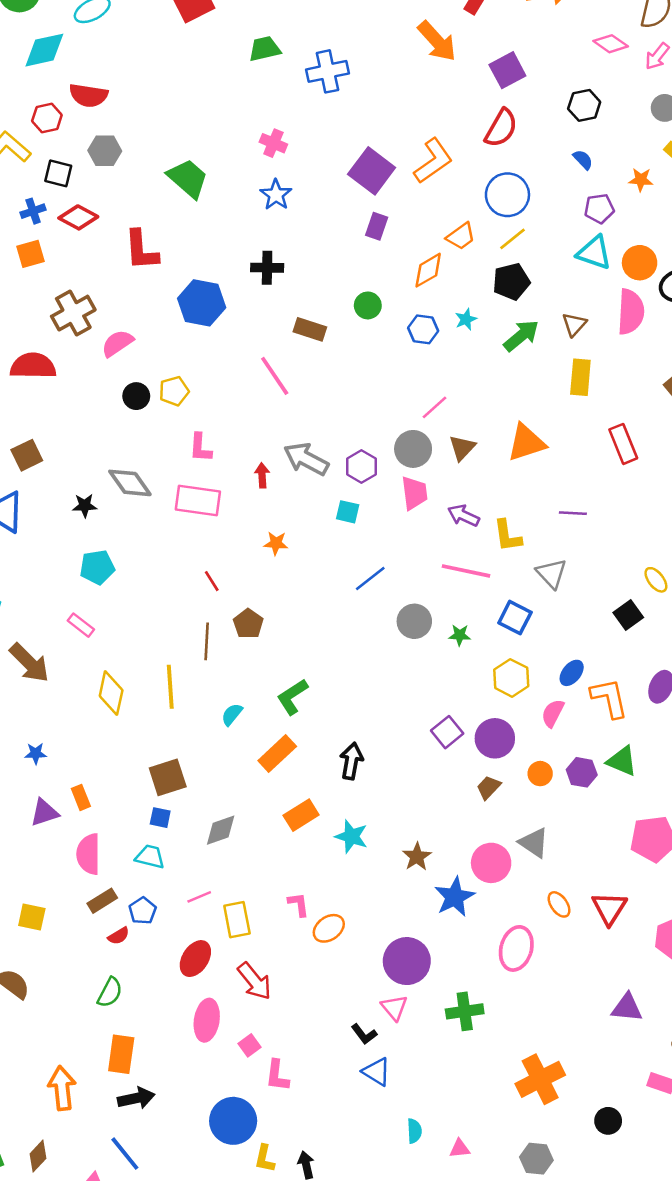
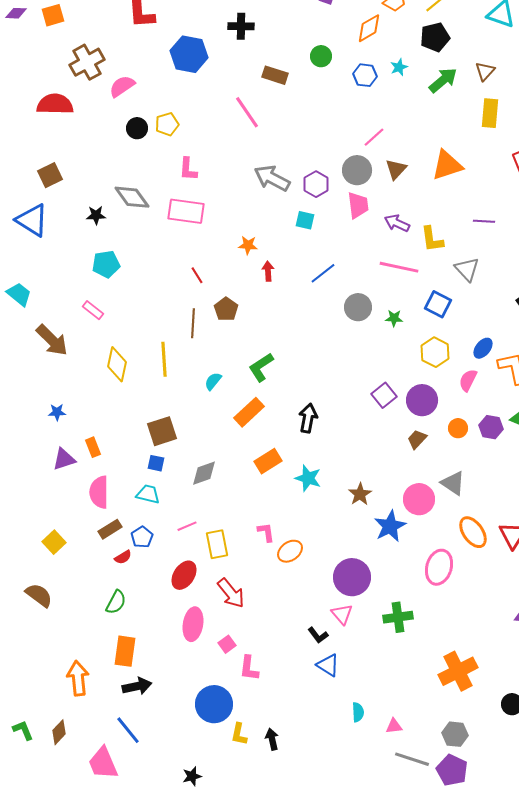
red arrow: (262, 475) -> (268, 271), moved
orange ellipse: (559, 904) -> (473, 532), size x1.5
yellow square: (32, 917) -> (54, 542), turned 35

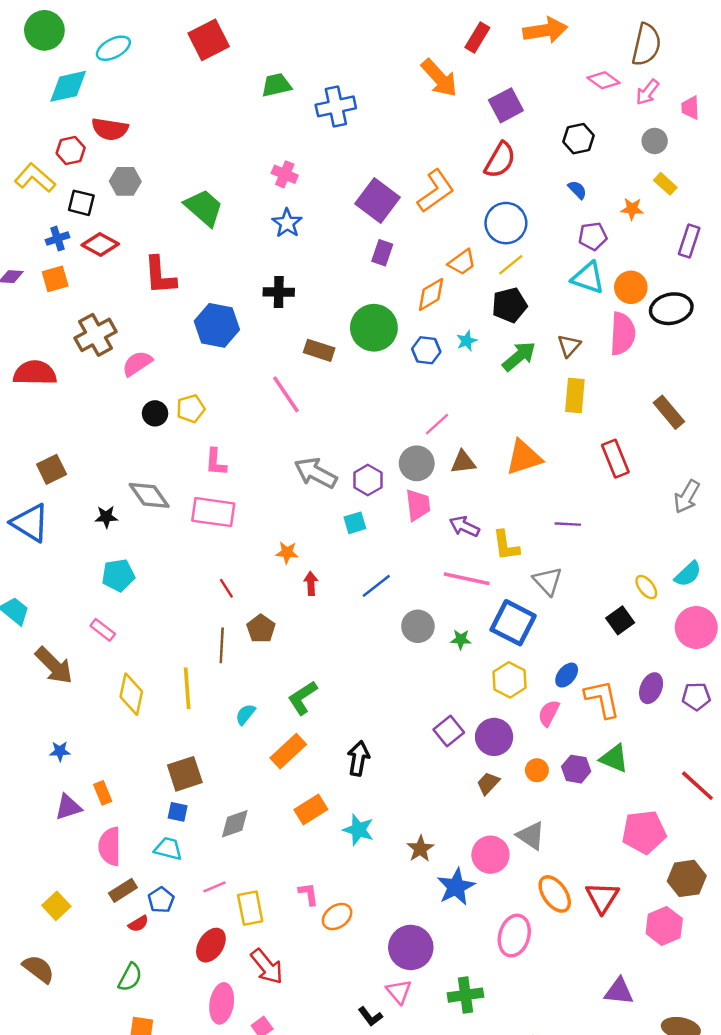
green circle: (321, 56) -> (374, 328), size x1.8
red semicircle: (55, 104) -> (35, 373), moved
brown triangle: (396, 169) -> (463, 462), turned 40
cyan square: (305, 220) -> (355, 523), turned -30
blue square: (438, 304) -> (513, 623), size x1.4

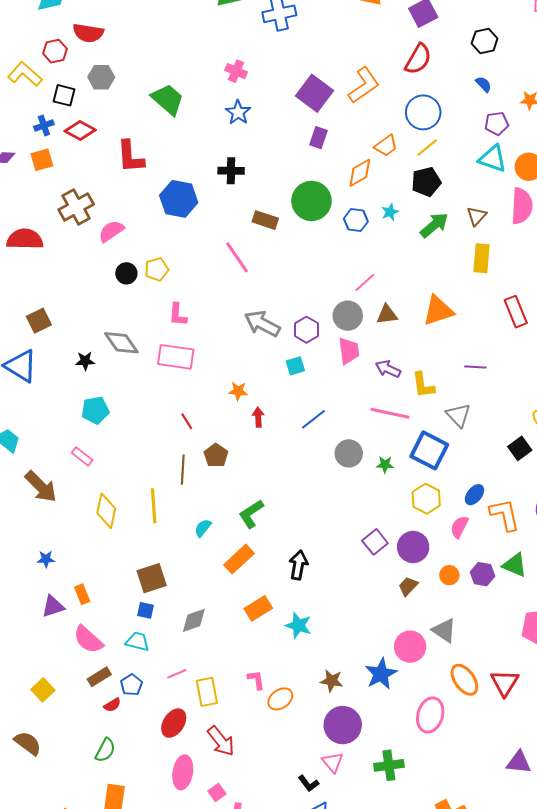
pink semicircle: (110, 846) -> (88, 640), turned -48
brown star: (420, 849) -> (332, 681), moved, turned -30

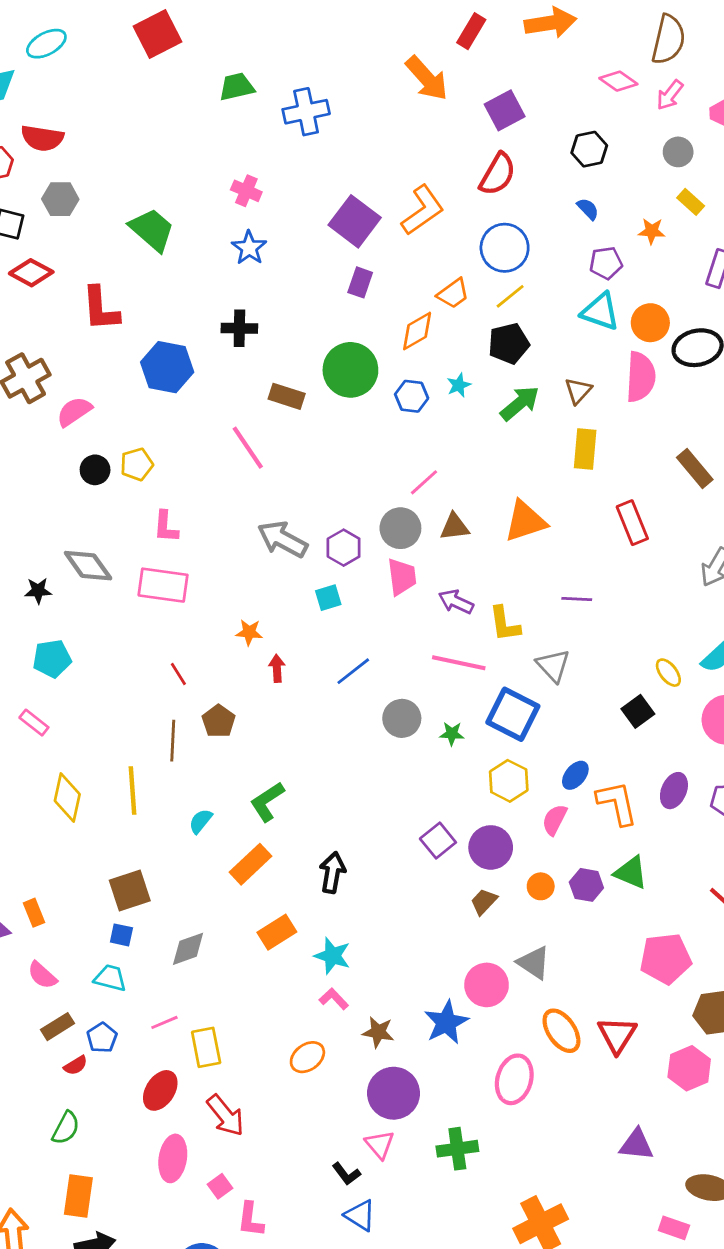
pink semicircle: (88, 640) -> (42, 975), size x0.7
pink L-shape: (256, 680) -> (334, 999), moved, turned -35

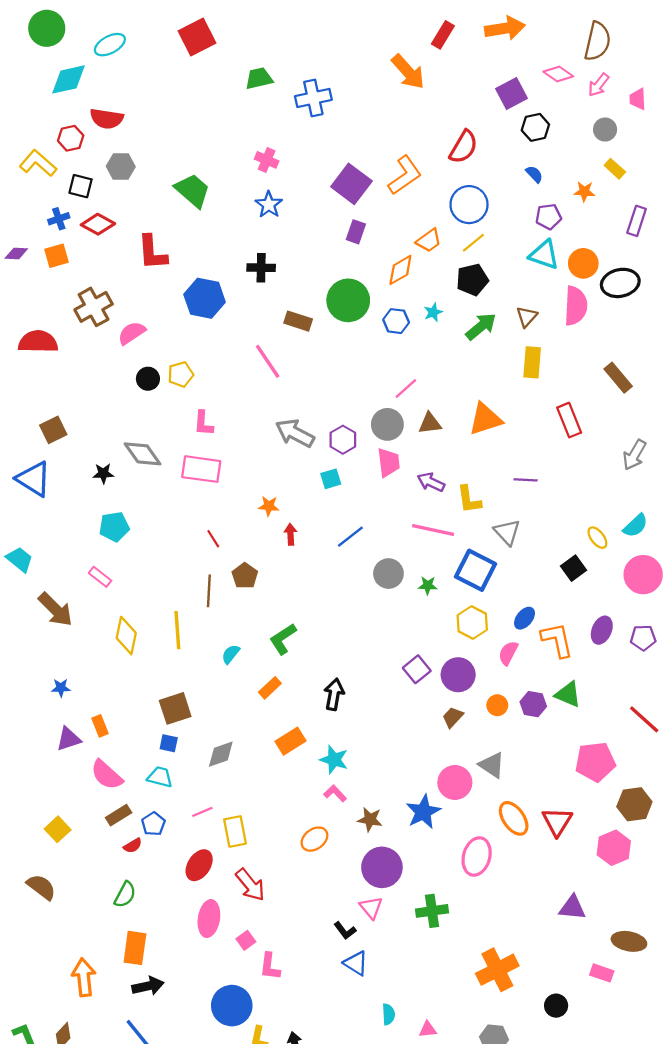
purple square: (505, 110) -> (511, 94), moved
orange rectangle: (251, 864) -> (270, 688), size x0.7
pink semicircle: (42, 975) -> (107, 775), size x1.4

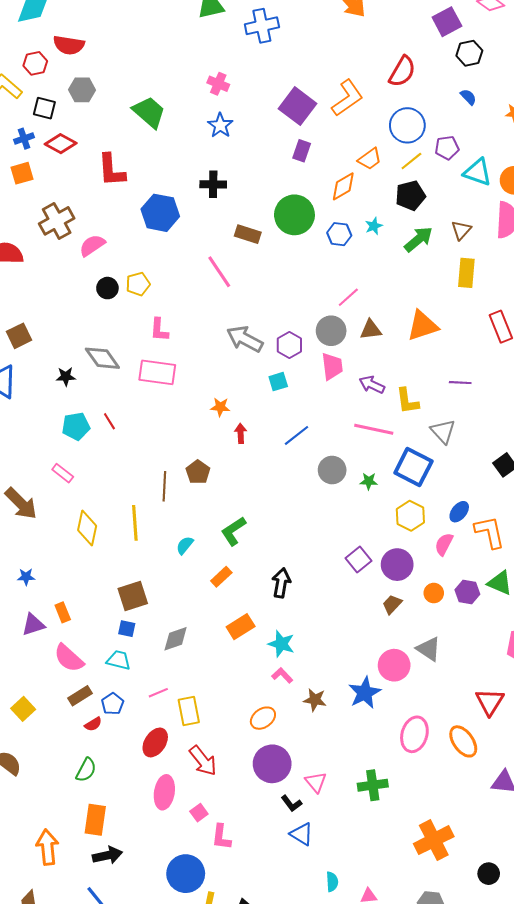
purple pentagon: (548, 217) -> (447, 148), moved
red line: (213, 539) -> (109, 421), moved
orange ellipse: (514, 818) -> (463, 741), moved
purple circle: (382, 867) -> (272, 764), moved

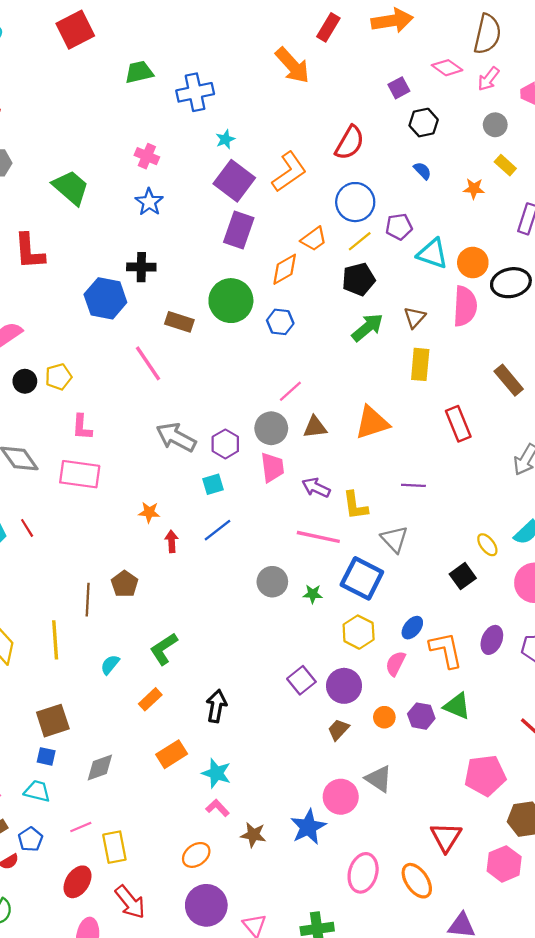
purple square: (447, 22) -> (399, 88), size x0.7
purple rectangle: (302, 151) -> (239, 230), size x1.5
blue hexagon: (160, 213) -> (105, 298), moved
cyan star: (374, 226) -> (225, 139), moved
blue line: (297, 435) -> (217, 530), moved

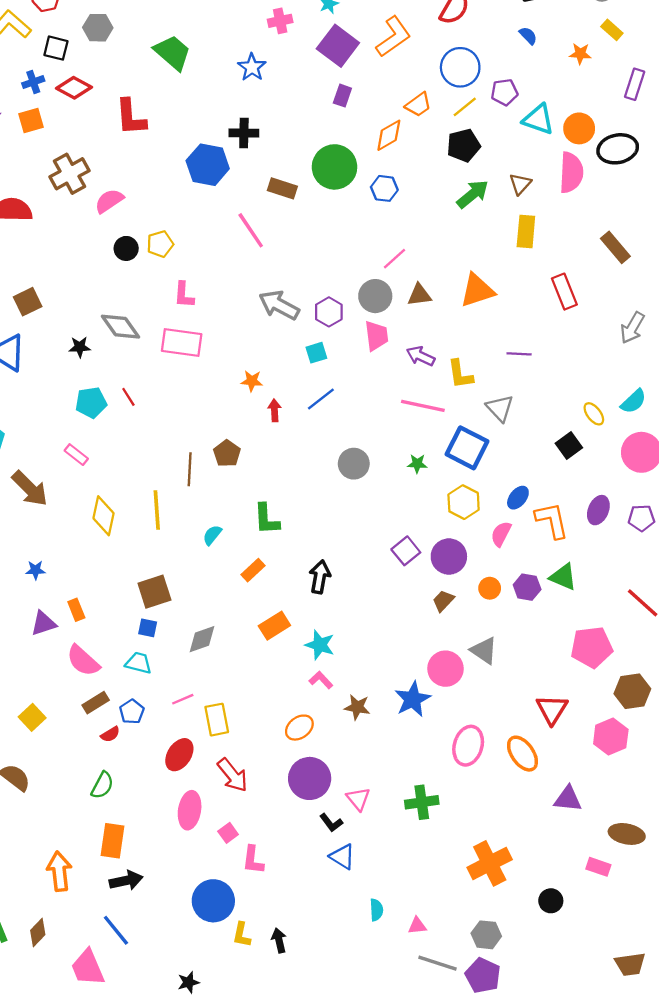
pink cross: (147, 156) -> (280, 21), moved, turned -35
purple rectangle: (239, 230) -> (342, 96), size x0.6
gray circle: (272, 582) -> (354, 464), moved
green L-shape: (164, 649) -> (267, 519), turned -60

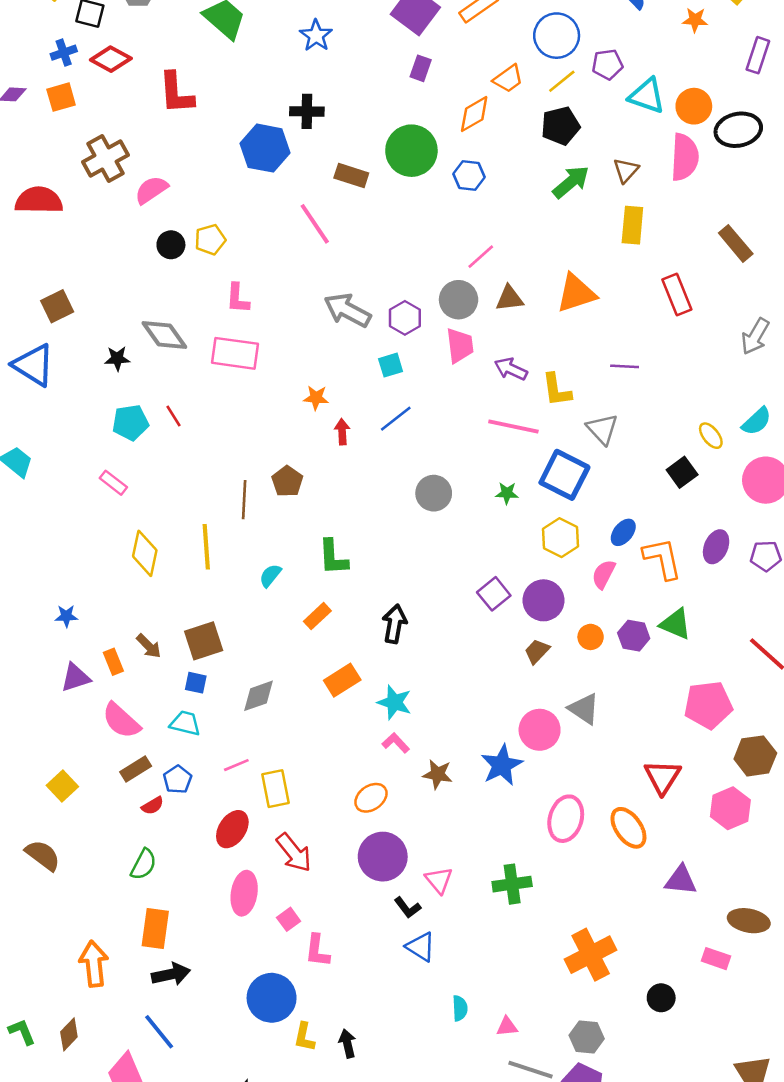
brown arrow: (30, 489) -> (149, 646), moved, size x0.6

